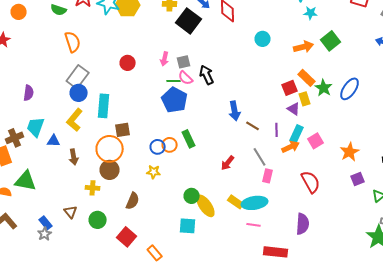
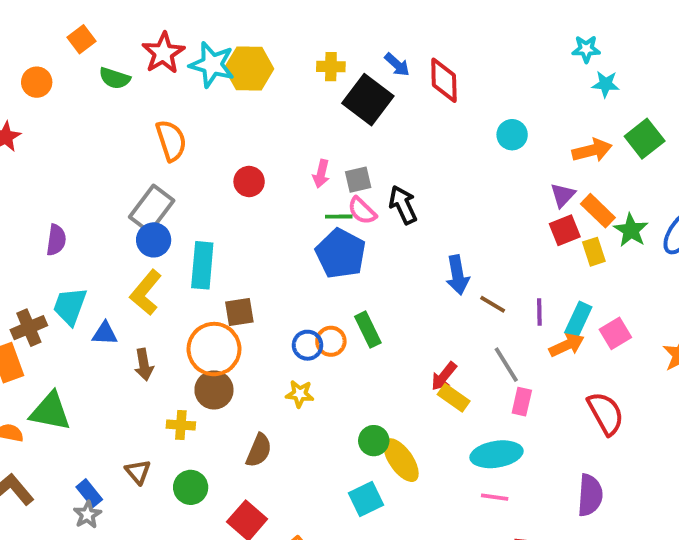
orange semicircle: (73, 42) -> (171, 141), moved
purple triangle: (294, 109) -> (563, 195), moved, turned 40
yellow rectangle: (236, 202) -> (454, 398), moved
cyan square: (188, 226) -> (366, 499), turned -30

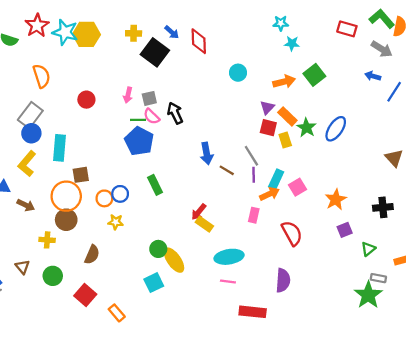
red square: (565, 230) -> (268, 128), turned 36
orange circle: (331, 341) -> (104, 198), moved
brown arrow: (144, 365) -> (26, 205), turned -54
gray line: (506, 365) -> (251, 156), moved
pink rectangle: (522, 402) -> (254, 215), moved

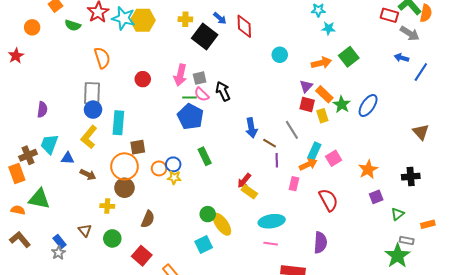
red rectangle: (347, 29) -> (389, 15), moved
pink arrow: (128, 95) -> (180, 75), size x1.5
gray rectangle: (30, 115) -> (92, 93), turned -35
purple line: (254, 175) -> (277, 160), moved
yellow star: (116, 222) -> (174, 178), moved

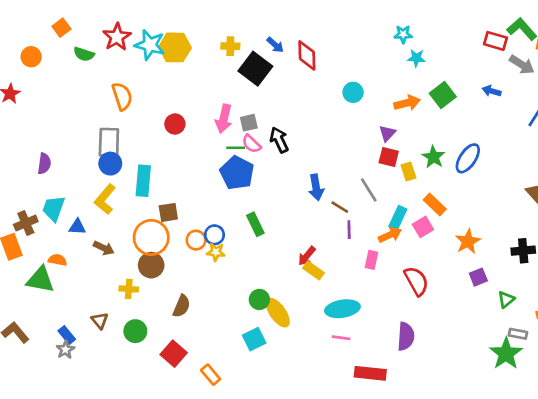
blue arrow: (402, 58) -> (492, 91), moved
orange rectangle: (324, 94) -> (435, 204), moved
orange semicircle: (18, 210) -> (58, 260), moved

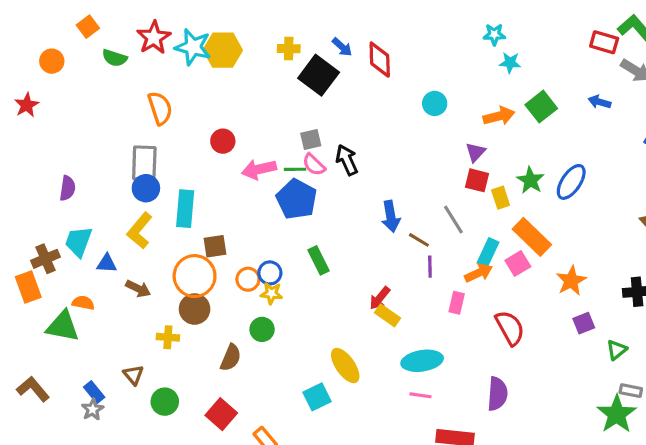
pink arrow: (224, 119) -> (259, 169), moved, turned 64
orange rectangle: (435, 204) -> (532, 237), size x1.4
green circle: (259, 299) -> (262, 329), moved
green circle: (135, 331) -> (165, 402), moved

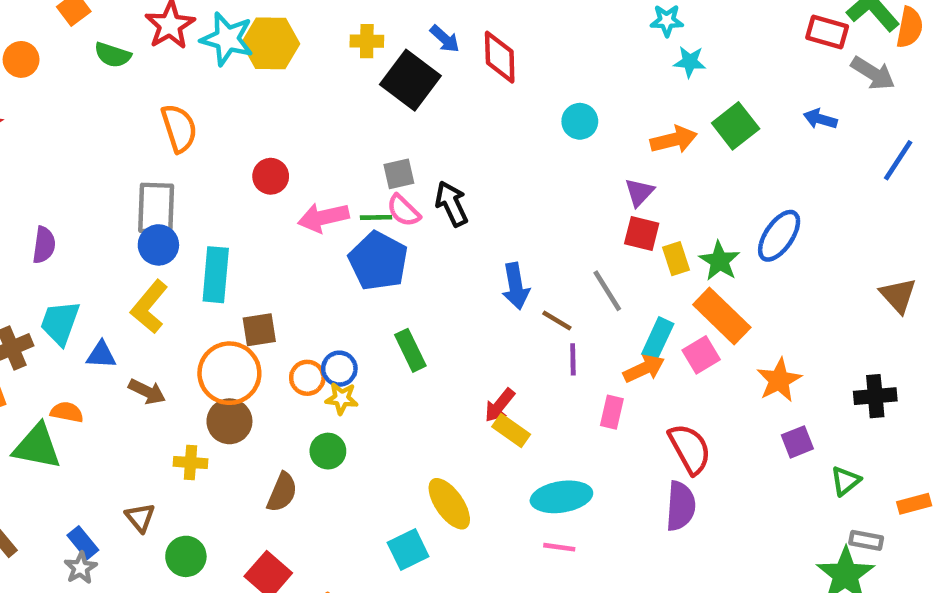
green star: (530, 180) -> (720, 261), moved
purple semicircle: (497, 394) -> (681, 506), moved

